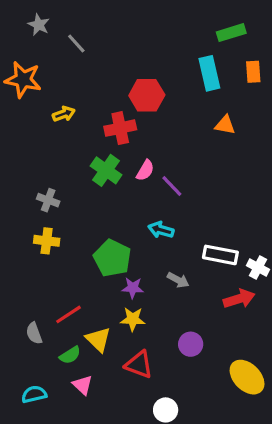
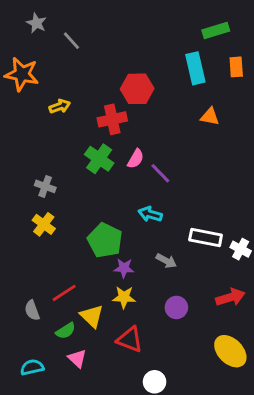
yellow cross: (47, 241) -> (44, 224), turned 30
red arrow: (239, 299) -> (230, 297), moved
purple circle: (191, 344) -> (176, 307), moved

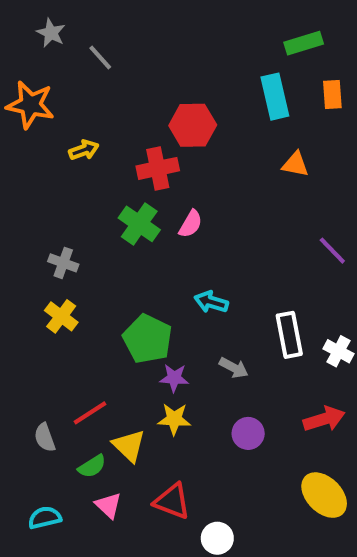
purple line: (160, 173) -> (332, 251), moved
white rectangle: (206, 237) -> (289, 335), turned 68
red triangle: (130, 340) -> (172, 501), moved

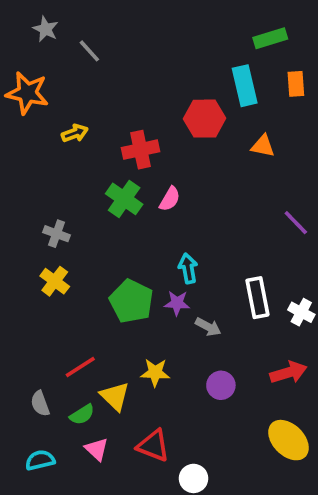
red hexagon: (193, 125) -> (204, 119), moved
cyan arrow: (211, 302) -> (188, 268), turned 64
purple star: (174, 378) -> (177, 303), moved
gray semicircle: (45, 438) -> (40, 404), moved

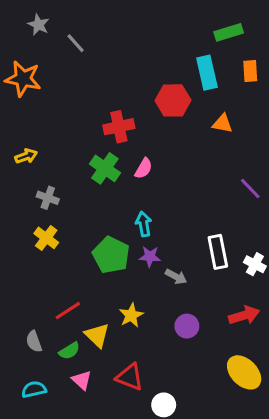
yellow arrow: (75, 133) -> (26, 156), moved
cyan arrow: (188, 268) -> (144, 224), moved
yellow star: (155, 372) -> (131, 315), turned -30

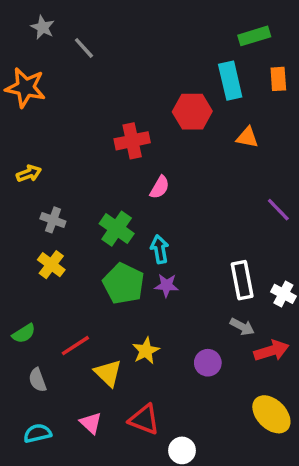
green cross: (105, 168) -> (117, 229), moved
gray arrow: (176, 277) -> (242, 327), moved
green semicircle: (69, 351) -> (24, 333), moved

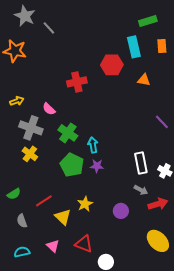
gray star: (43, 27) -> (25, 16), size x1.5
pink semicircle: (160, 187) -> (49, 109), moved, turned 104
gray cross: (53, 220) -> (31, 128), size x1.6

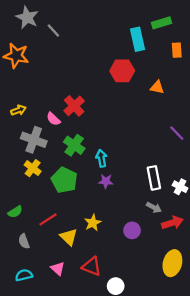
cyan rectangle: (134, 47) -> (137, 39), moved
red cross: (77, 82) -> (74, 106), moved, turned -30
green pentagon: (72, 165) -> (64, 180), moved
yellow ellipse: (158, 241) -> (172, 263), turned 60

